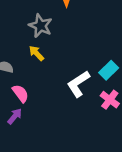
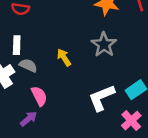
gray star: (40, 26) -> (104, 45), moved

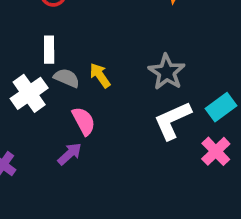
gray star: (104, 45) -> (167, 72), moved
yellow arrow: (64, 57) -> (100, 75), moved

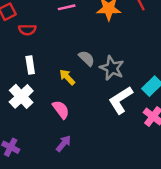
gray semicircle: (67, 78) -> (87, 58), moved, turned 30
purple arrow: (70, 154) -> (64, 144), moved

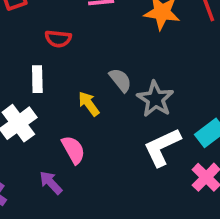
red semicircle: (27, 30) -> (58, 39), moved
purple arrow: (64, 144) -> (51, 183), moved, turned -90

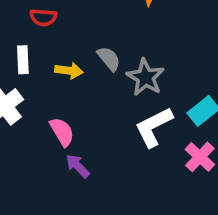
yellow arrow: (89, 104) -> (69, 71), moved, turned 135
purple arrow: (51, 183) -> (78, 166), moved

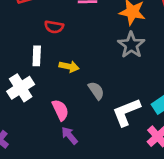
gray semicircle: (109, 59) -> (96, 91), moved
gray star: (145, 77) -> (131, 45), moved

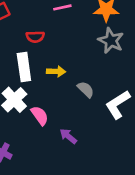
white rectangle: (37, 56) -> (24, 67), size x1.5
pink semicircle: (60, 110) -> (40, 115), moved

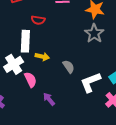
yellow arrow: (56, 71) -> (42, 57), moved

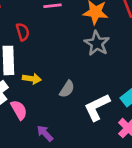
red semicircle: (38, 20) -> (23, 32), turned -112
gray semicircle: (69, 67) -> (67, 89), turned 72

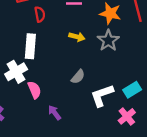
red semicircle: (23, 32) -> (40, 14), moved
yellow arrow: (32, 79) -> (77, 37), moved

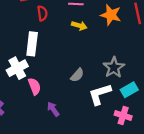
yellow arrow: (77, 37) -> (79, 26), moved
gray star: (108, 40) -> (114, 67), moved
pink cross: (127, 116) -> (123, 115), turned -35

